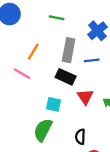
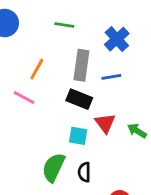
cyan square: (54, 104) -> (78, 136), moved
black semicircle: (80, 137) -> (84, 172), moved

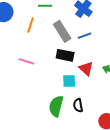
gray rectangle: (81, 65) -> (62, 31), turned -30
orange line: (37, 69) -> (30, 25), moved

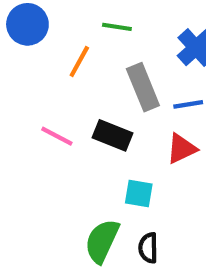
black rectangle: (65, 55) -> (112, 135), moved
red triangle: (86, 69) -> (182, 149), moved, turned 42

